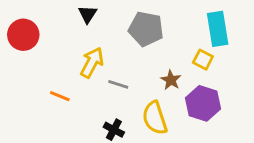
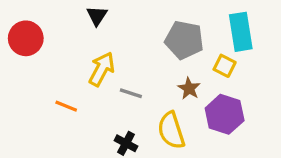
gray pentagon: (146, 29) -> (184, 40), moved

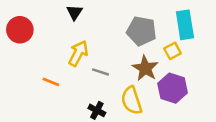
yellow square: (225, 66) -> (173, 51), turned 35
brown star: (189, 88) -> (145, 68), size x1.5

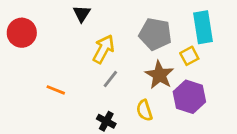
yellow arrow: (78, 53) -> (104, 49), moved
gray line: (101, 72) -> (110, 79), turned -70
yellow semicircle: (132, 101) -> (144, 110), size x0.7

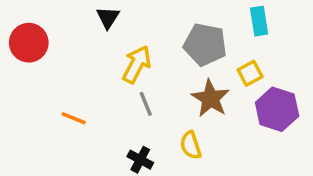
cyan rectangle: (203, 27) -> (259, 21), moved, size x0.7
gray line: (110, 79) -> (146, 104), turned -60
purple hexagon: (189, 97) -> (277, 109), moved

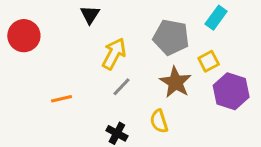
cyan rectangle: (259, 21) -> (216, 18), turned 45
gray line: (146, 104) -> (121, 87), turned 65
orange line: (74, 118) -> (61, 99), turned -35

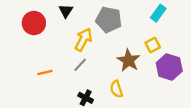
red circle: (24, 36) -> (34, 23), moved
gray pentagon: (171, 37) -> (109, 20), moved
gray line: (121, 87) -> (80, 65), moved

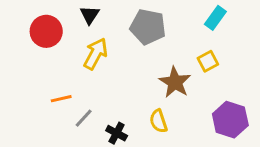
yellow arrow: (83, 40) -> (96, 54), moved
gray line: (80, 65) -> (84, 118), moved
purple hexagon: (169, 67) -> (230, 120), moved

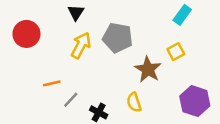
gray pentagon: (148, 27) -> (118, 38), moved
red circle: (46, 31) -> (26, 34), moved

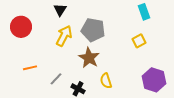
cyan rectangle: (182, 15) -> (144, 12), turned -56
brown star: (148, 69) -> (89, 58), moved
orange line: (52, 83) -> (30, 68), moved

